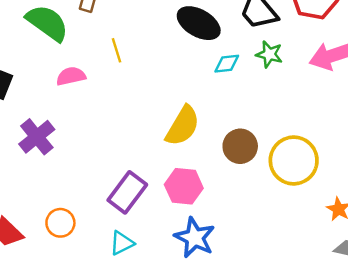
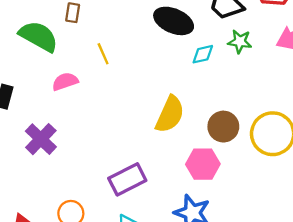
pink hexagon: (184, 186) -> (203, 164), moved
purple rectangle: (127, 192) -> (127, 179), turned 33

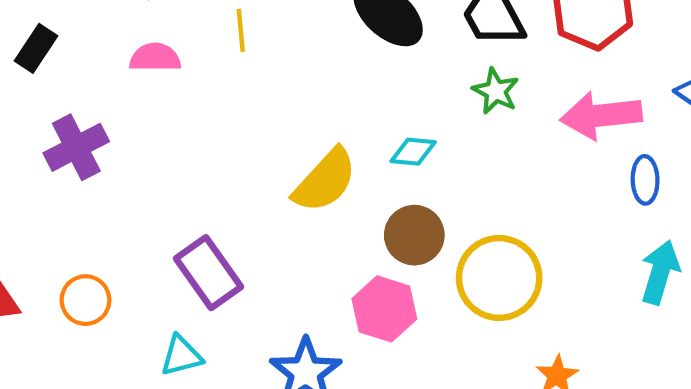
cyan diamond: (203, 54) -> (413, 152), moved
pink hexagon: (203, 164) -> (384, 309), moved
purple rectangle: (127, 179) -> (209, 273), turned 63

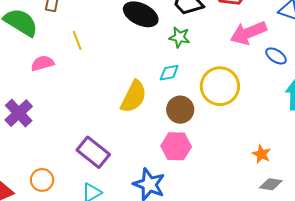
green star: (496, 91) -> (179, 37), moved
blue ellipse: (645, 180) -> (276, 56), turned -40
yellow circle: (499, 278) -> (220, 86), moved

